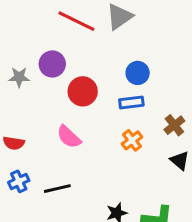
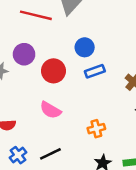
blue circle: (138, 73) -> (85, 47), moved
orange cross: (132, 140) -> (96, 129), moved, turned 35

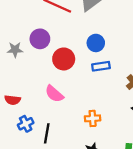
black line: (50, 154) -> (47, 133), turned -66
blue cross: (18, 155) -> (26, 124), moved

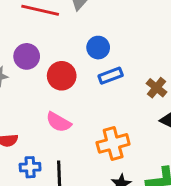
orange cross: (93, 118) -> (113, 143), size x1.5
blue cross: (26, 124) -> (30, 167), turned 35

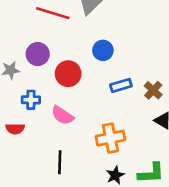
blue rectangle: (111, 76) -> (121, 85), moved
blue cross: (30, 167) -> (31, 100), moved

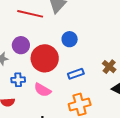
red circle: (68, 74) -> (45, 58), size x1.4
blue rectangle: (121, 85) -> (76, 74), moved

